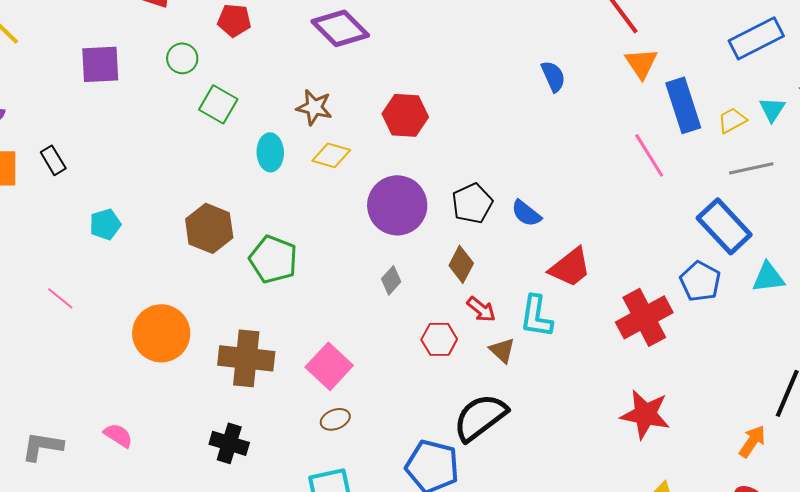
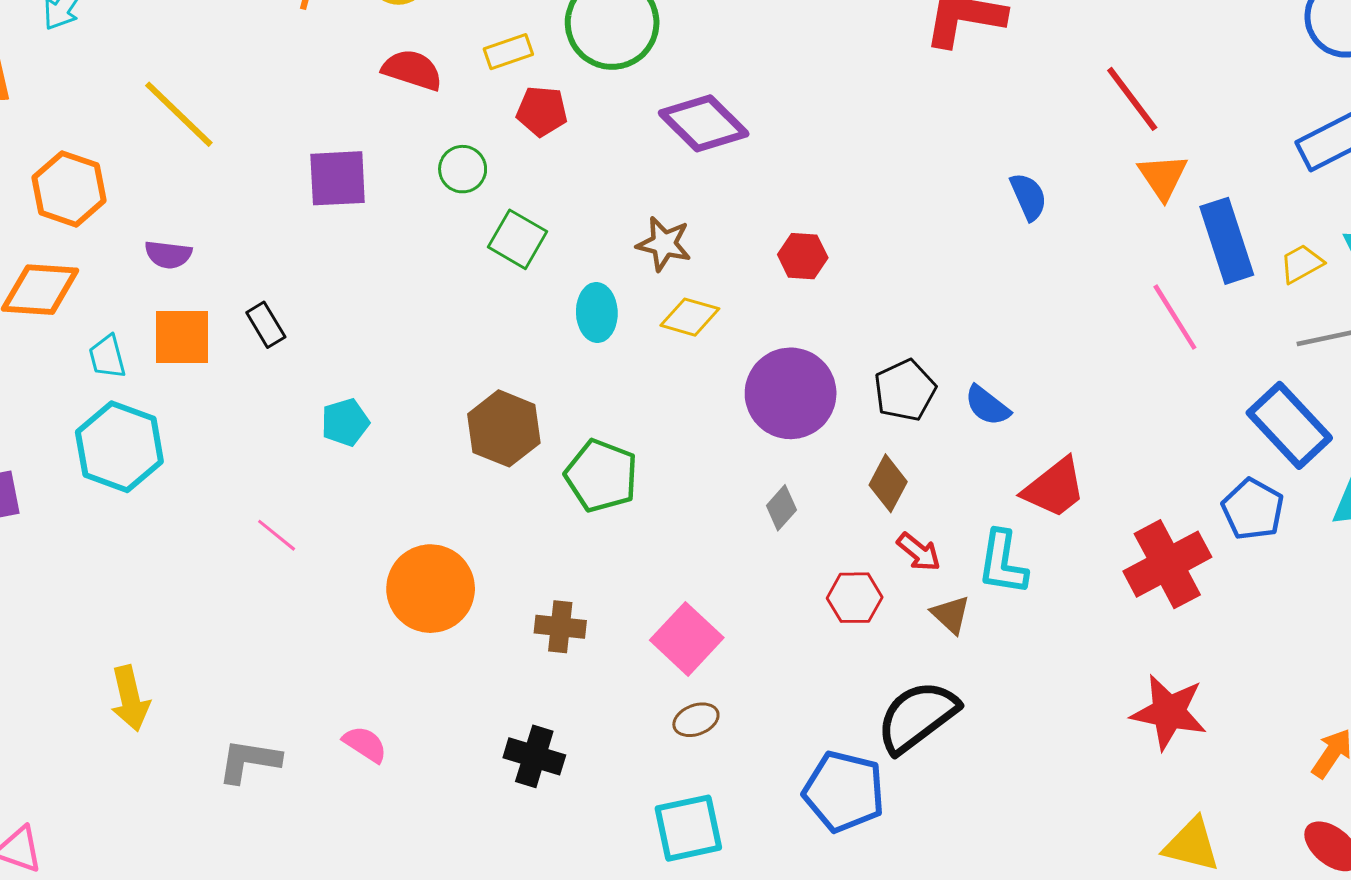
red hexagon: (405, 115) -> (803, 256), size x0.7
brown cross: (246, 358) -> (560, 627), size x0.6

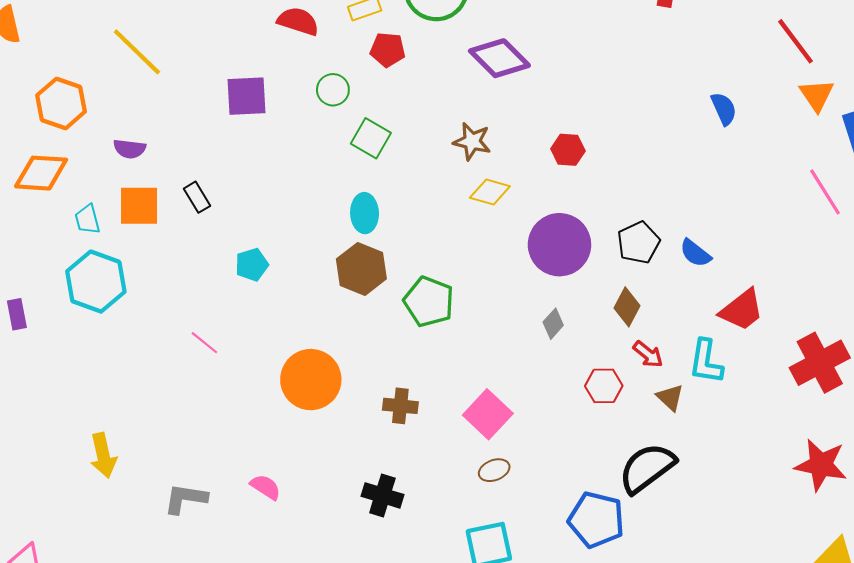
cyan ellipse: (597, 313) -> (365, 213), moved

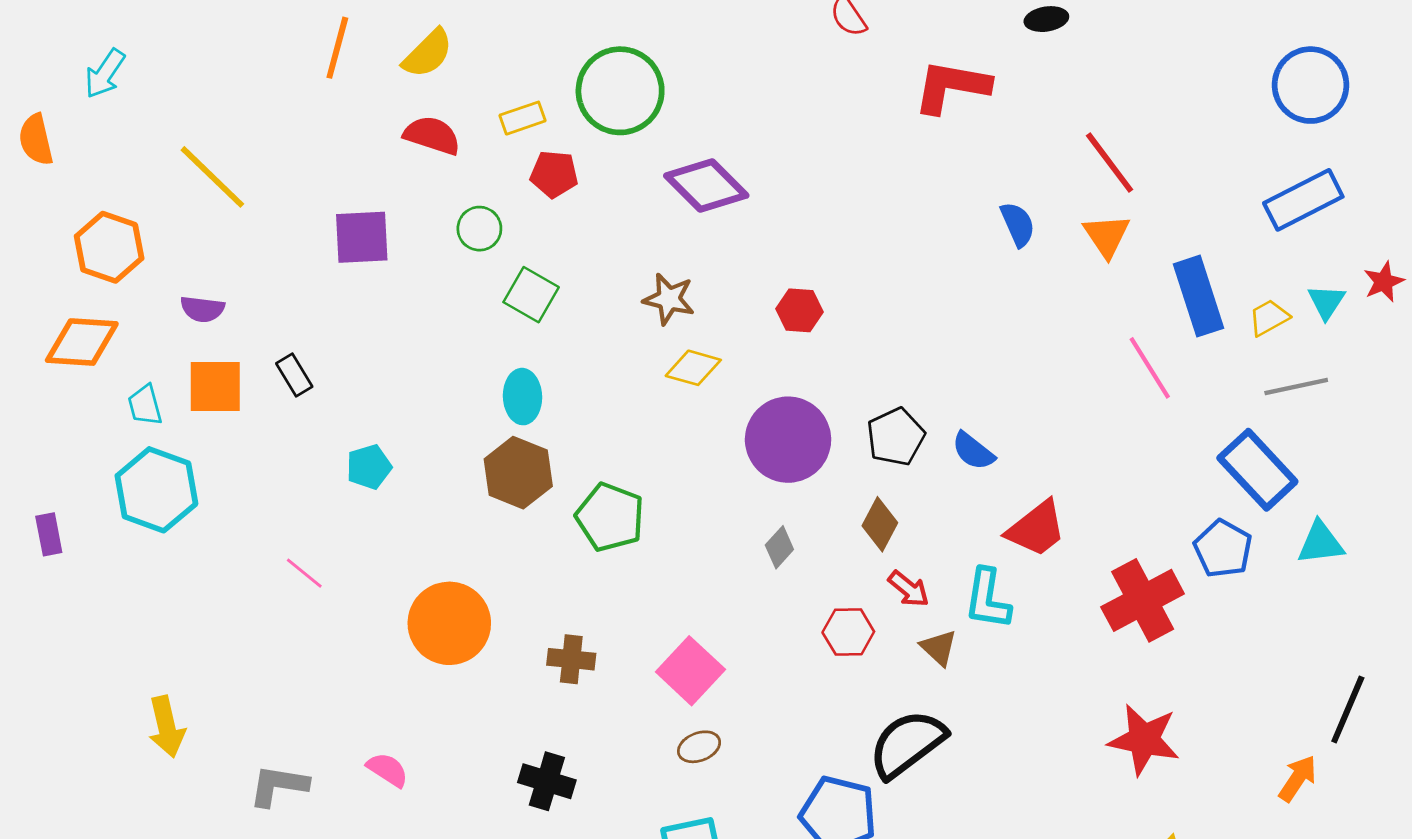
orange triangle: (817, 95) -> (1107, 236), moved
blue semicircle: (724, 109) -> (1018, 224), moved

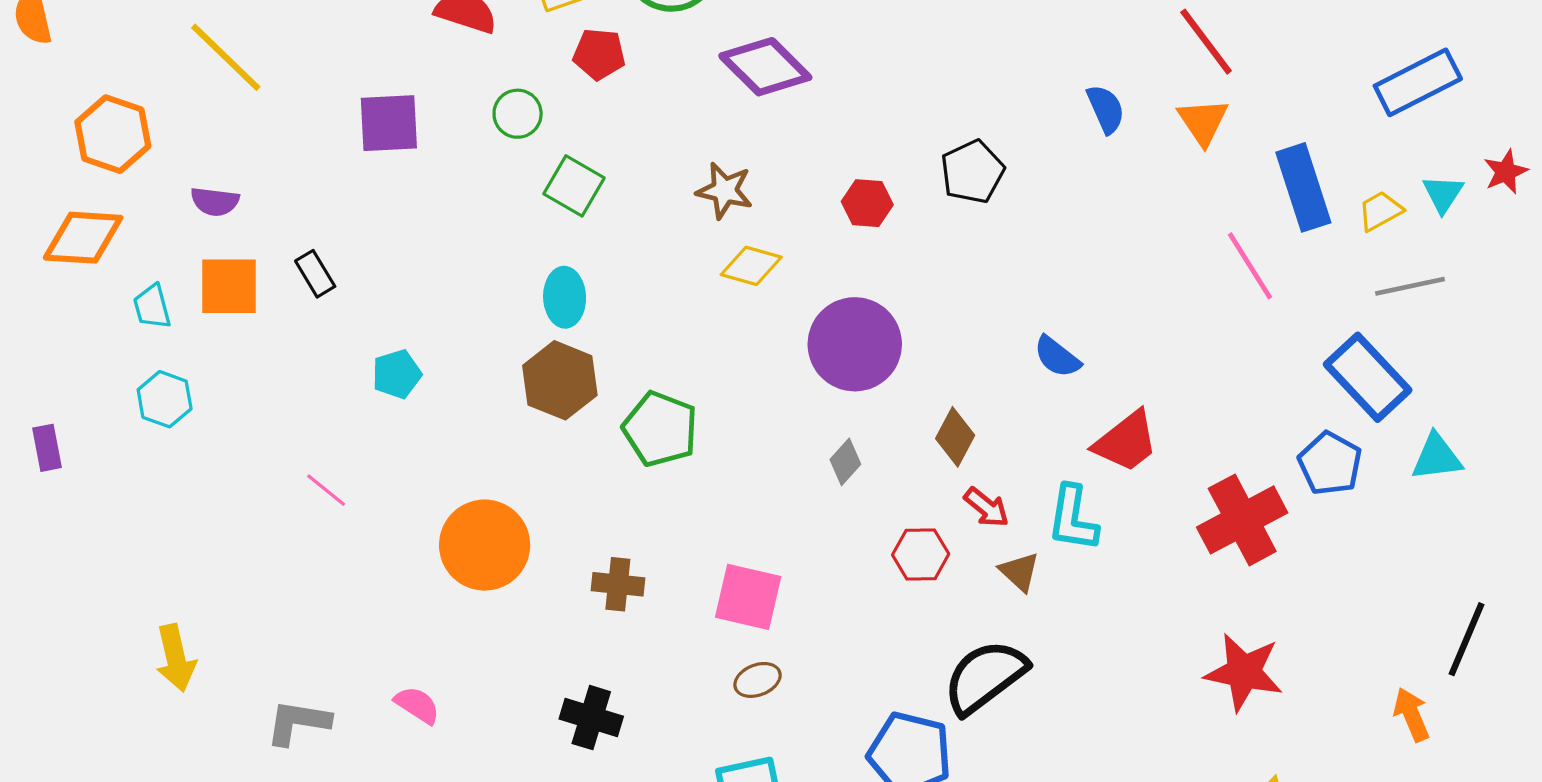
black pentagon: (896, 437) -> (972, 172), moved
cyan hexagon: (156, 490) -> (165, 399), size x0.6
pink square: (690, 671) -> (748, 597), turned -30
orange arrow: (1298, 778) -> (1412, 714), turned -57

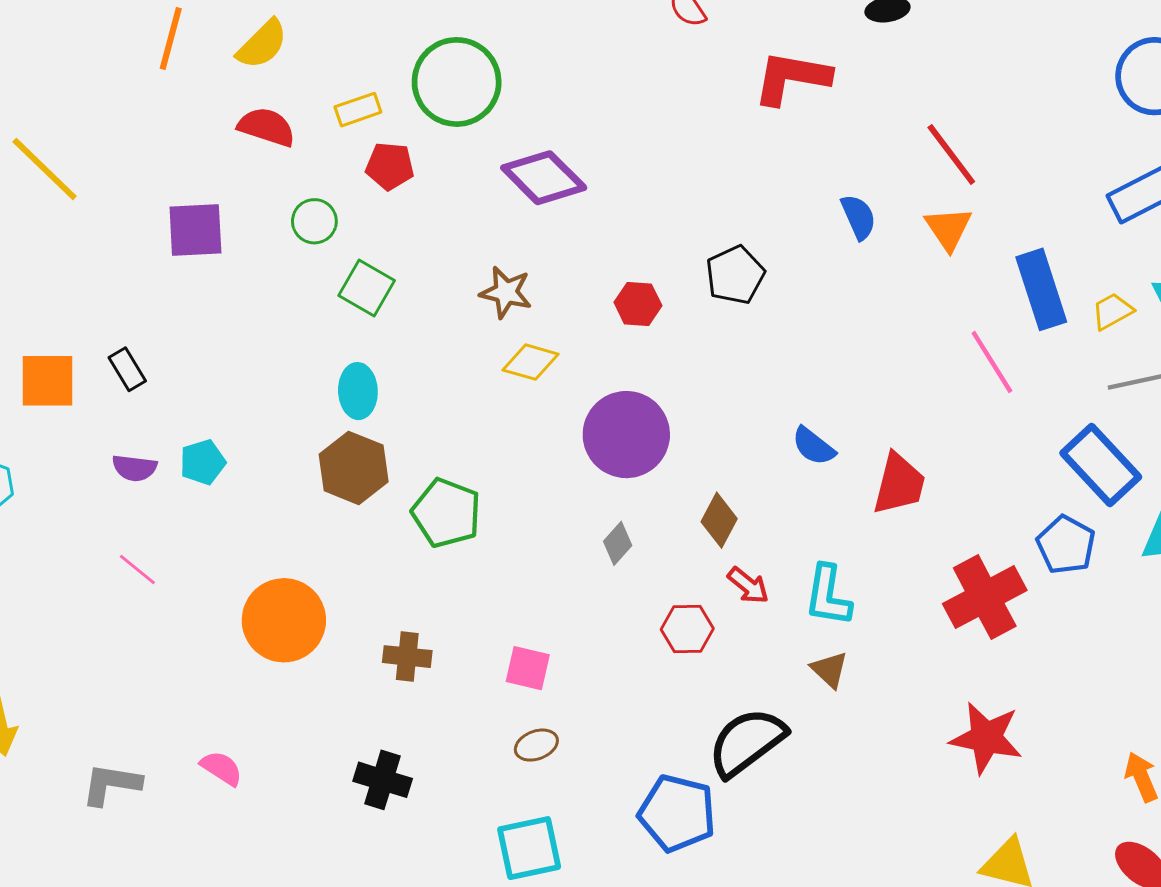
purple semicircle: (215, 202) -> (134, 468), moved
red trapezoid: (1126, 442) -> (899, 484), moved, turned -38
brown triangle: (1019, 572) -> (829, 670), moved
pink square: (748, 597) -> (528, 668), size x0.7

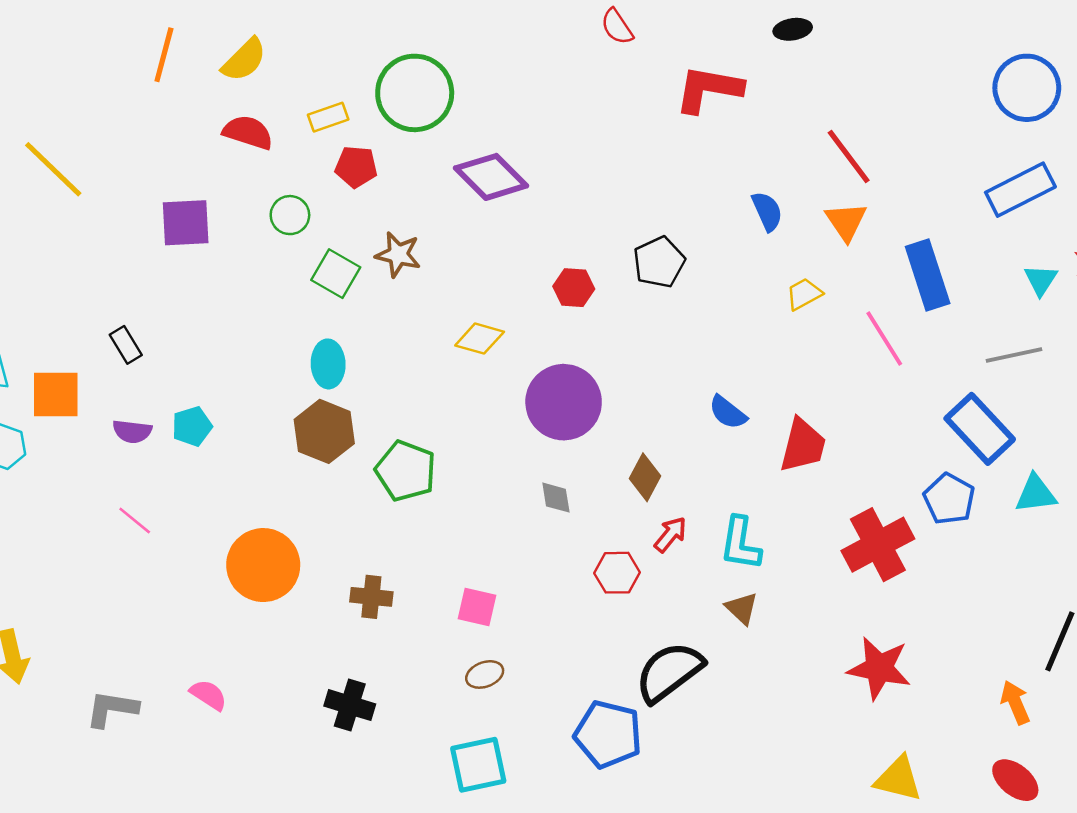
brown star: (506, 292) -> (398, 255), moved
yellow trapezoid: (1112, 311) -> (804, 294), moved
orange square: (47, 381) -> (56, 395), moved
gray diamond: (618, 543) -> (556, 498), turned -51
red arrow: (748, 585) -> (670, 534), turned -90

